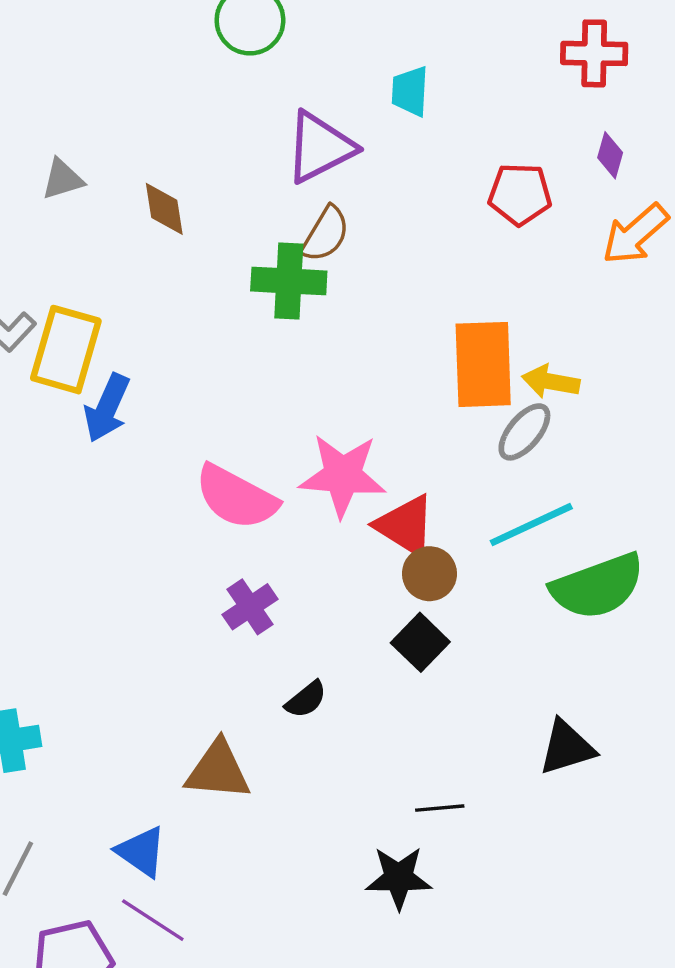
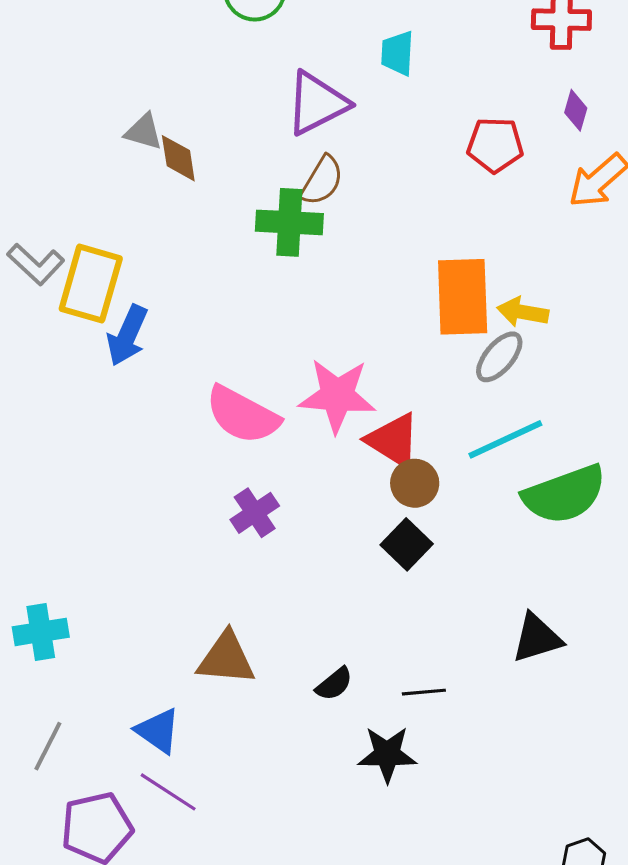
gray triangle: (62, 179) -> (144, 132), moved, turned 33
black semicircle: (306, 699) -> (334, 684), moved

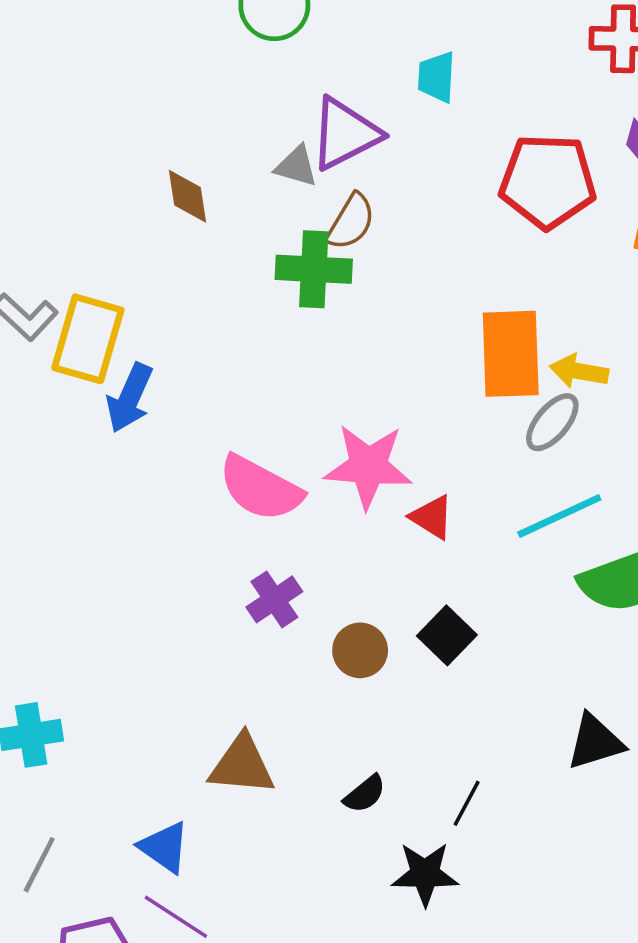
gray triangle: (144, 132) -> (296, 166), moved
red pentagon: (495, 145) -> (548, 181), size x1.5
red triangle: (393, 440) -> (432, 517), size x0.7
brown circle: (415, 483) -> (360, 650), moved
black line: (424, 692) -> (467, 803), turned -57

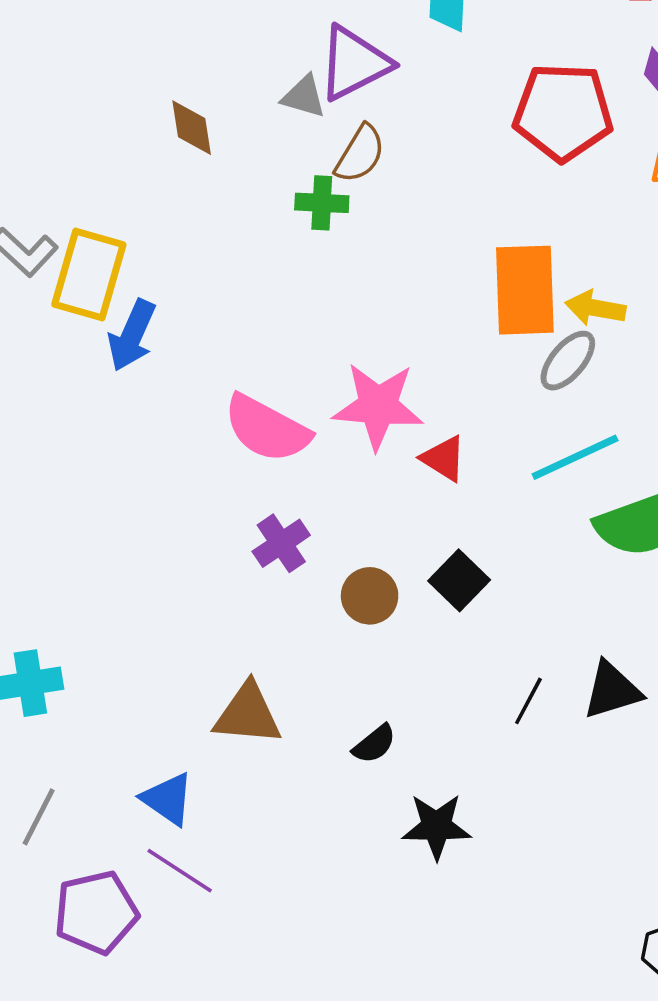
green cross: (314, 269) -> (322, 203), size x0.7
black line: (467, 803) -> (528, 701), moved

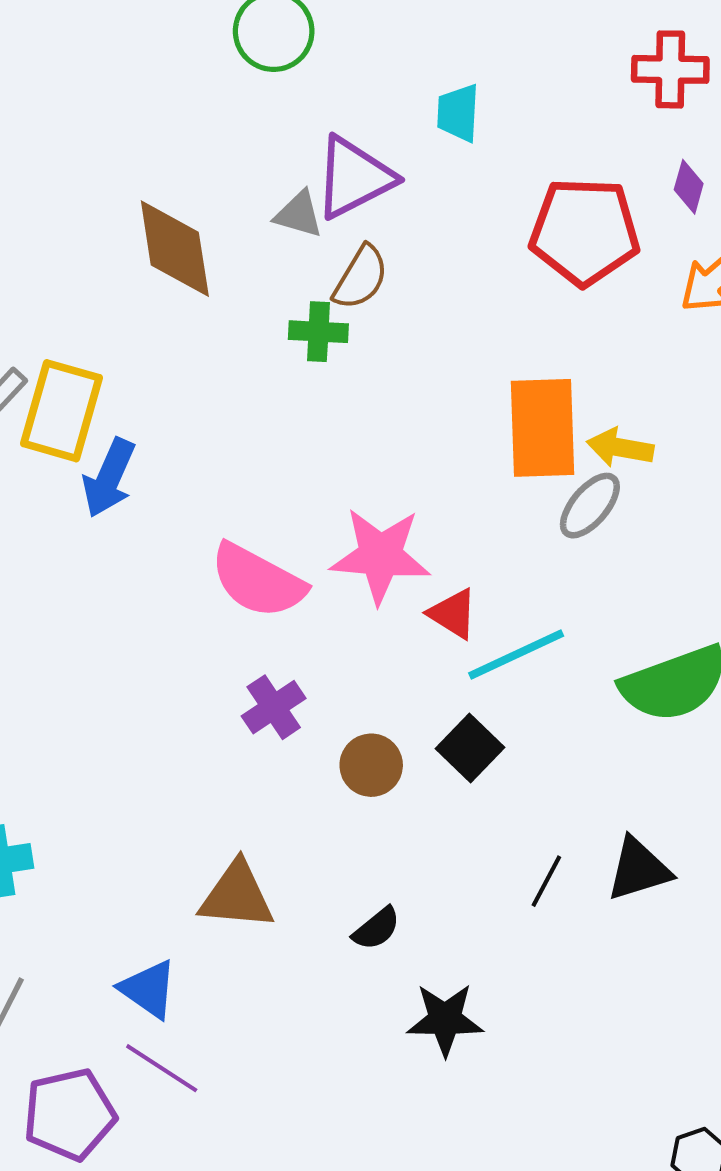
brown diamond: (192, 128) -> (175, 249), size x1.6
cyan line: (575, 457) -> (516, 654), moved

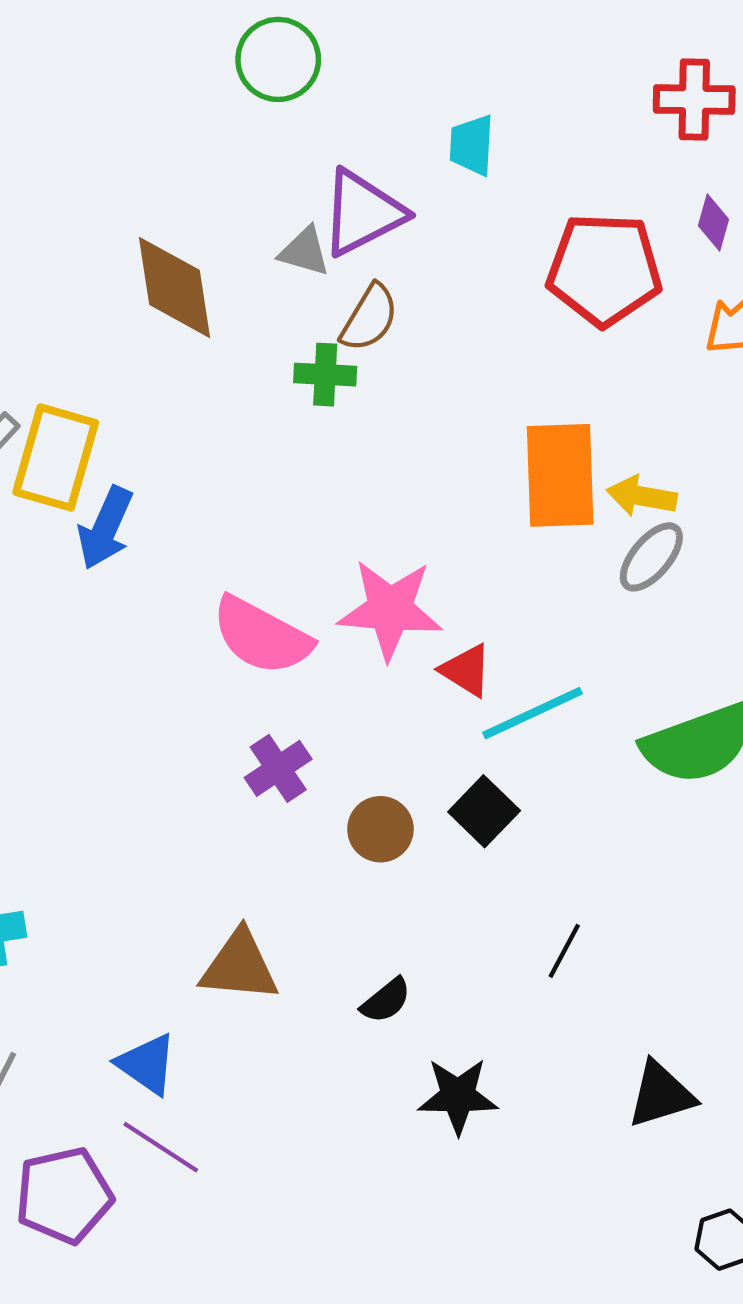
gray ellipse: (590, 506) -> (651, 557), moved
black triangle: (639, 869) -> (661, 1095), moved

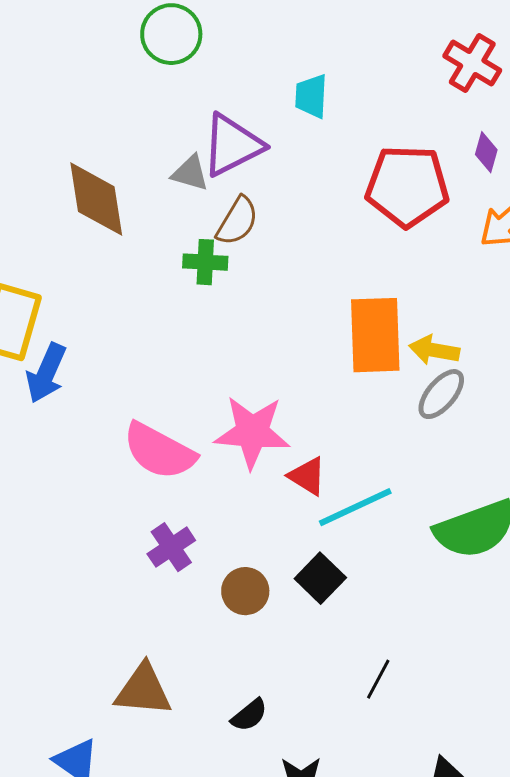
red cross: (694, 100) -> (472, 63), turned 30

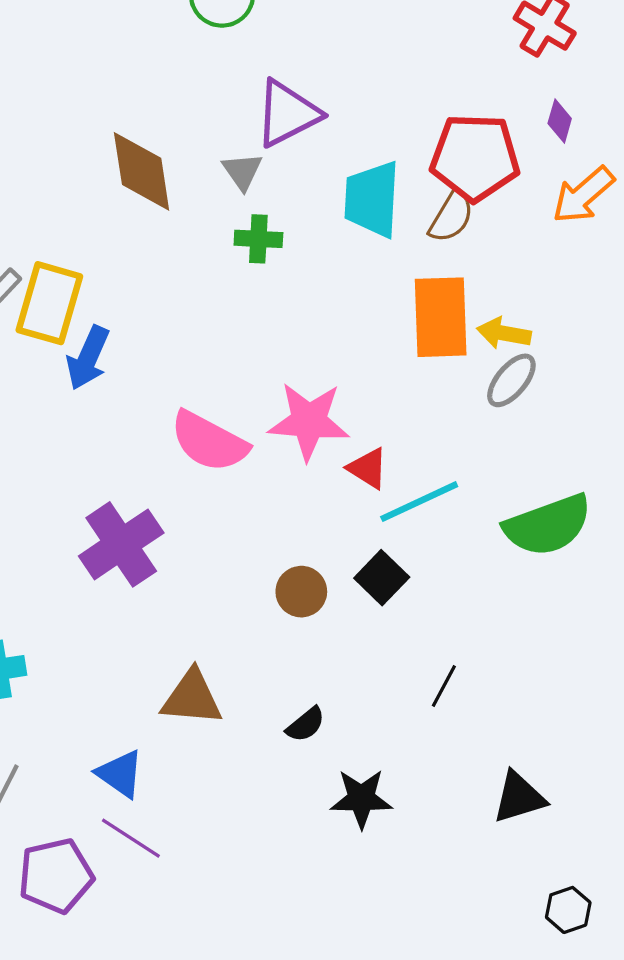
cyan trapezoid: (311, 96) -> (372, 199), moved, size x1.6
gray triangle: (190, 173) -> (242, 171), moved, turned 39
brown semicircle: (237, 221) -> (451, 216), moved
purple cross: (171, 547) -> (121, 544), moved, size x1.6

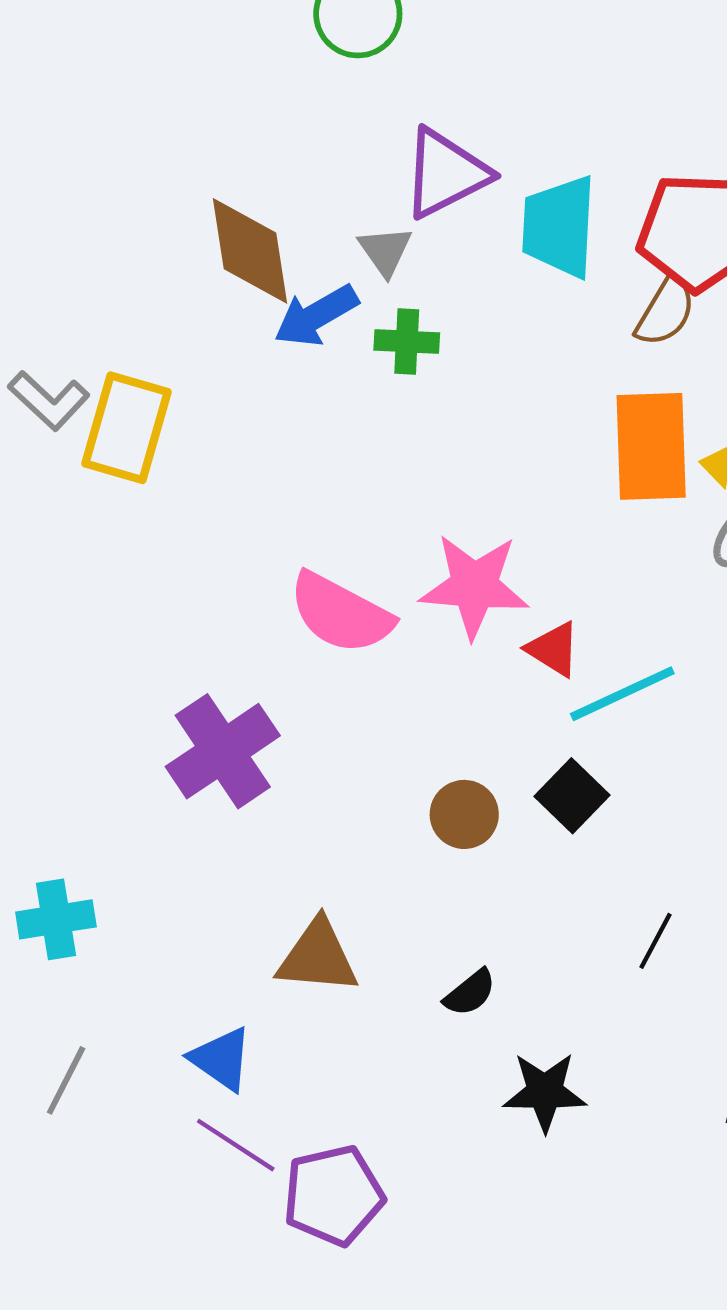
cyan trapezoid: (372, 199) -> (559, 227), moved
blue arrow: (88, 358) -> (316, 316), moved, turned 36
purple pentagon: (56, 876) -> (333, 1195), moved

